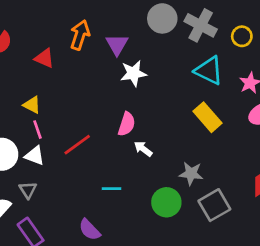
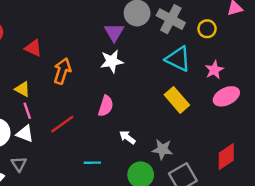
orange arrow: (80, 35) -> (62, 71), moved
purple triangle: (117, 45) -> (114, 32), moved
white arrow: (143, 149) -> (127, 137), moved

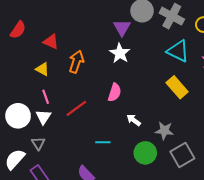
white star: (112, 61) -> (120, 53), turned -30
yellow triangle: (22, 89) -> (42, 69), moved
white triangle: (25, 134) -> (43, 117), turned 42

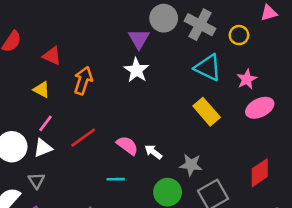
pink semicircle: (115, 92) -> (127, 145), moved, turned -72
pink line: (46, 97) -> (46, 123), turned 56
white triangle: (43, 117) -> (43, 148), turned 35

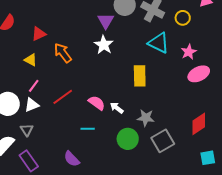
red triangle: (52, 56) -> (39, 34), turned -49
orange arrow: (83, 80) -> (63, 53), turned -55
yellow rectangle: (207, 112) -> (140, 76), moved, turned 40

